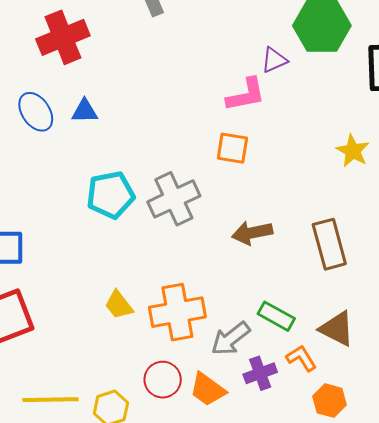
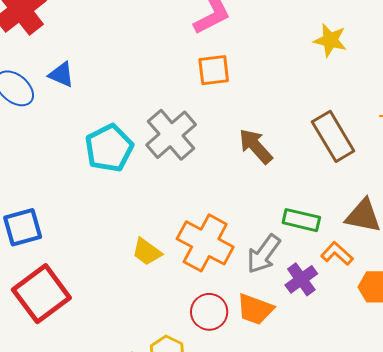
blue triangle: (85, 111) -> (61, 75), turned 40
brown arrow: (252, 233) -> (256, 146), turned 75
orange cross: (177, 312) -> (205, 243), turned -36

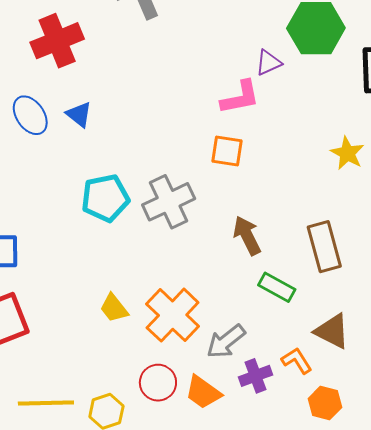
green rectangle: (301, 220) -> (277, 287), moved

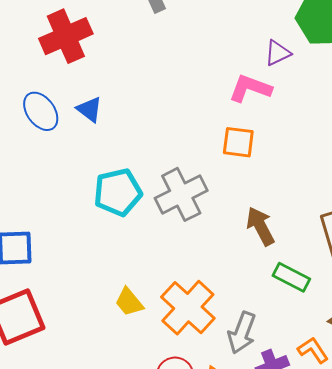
pink L-shape: (240, 97) -> (250, 88), turned -147
gray arrow: (226, 341) -> (242, 333), turned -30

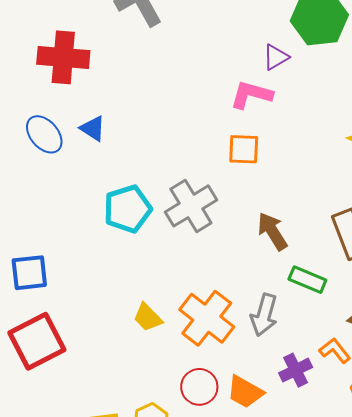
red cross: (66, 36) -> (63, 57), turned 33
gray arrow: (242, 333) -> (264, 315), moved

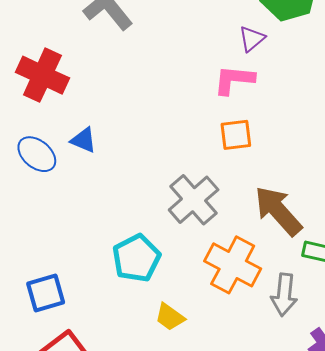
red cross: (63, 57) -> (42, 75), turned 30
cyan pentagon: (128, 209) -> (136, 258), moved
brown arrow: (272, 231) -> (278, 211), size x1.4
orange cross: (207, 318) -> (233, 265), moved

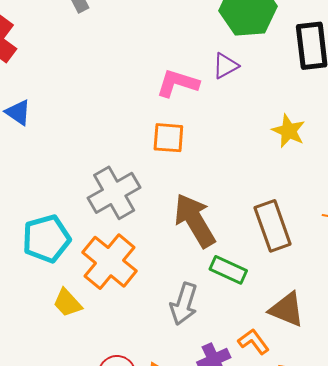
purple triangle: (252, 39) -> (225, 66), moved
orange cross: (233, 265) -> (110, 262), moved

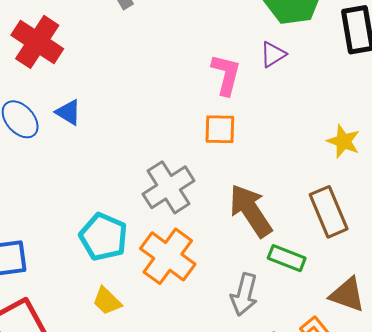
pink L-shape: (178, 83) -> (226, 75), turned 90
yellow star: (289, 131) -> (343, 141), moved
cyan pentagon: (46, 239) -> (103, 237), turned -30
yellow trapezoid: (67, 303) -> (107, 301), moved

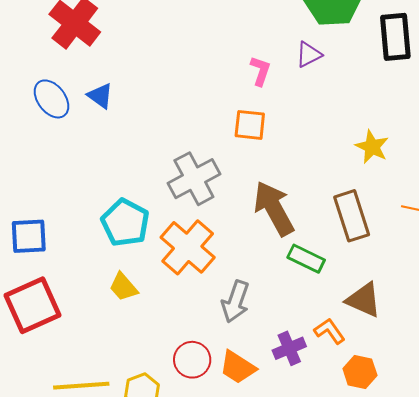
pink L-shape: (226, 75) -> (260, 71), size x0.7
gray arrow: (244, 294) -> (235, 302), moved

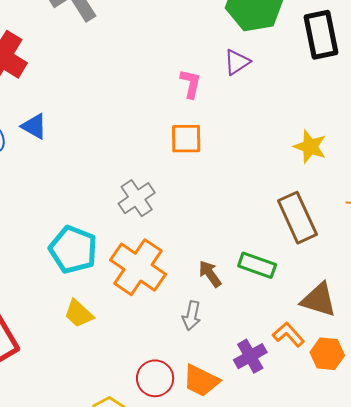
gray cross: (194, 179) -> (137, 198), size x0.7
brown arrow: (274, 208) -> (210, 274), moved, size x0.5
gray arrow: (235, 302) -> (192, 316), size x0.7
orange hexagon: (360, 372) -> (327, 354), moved

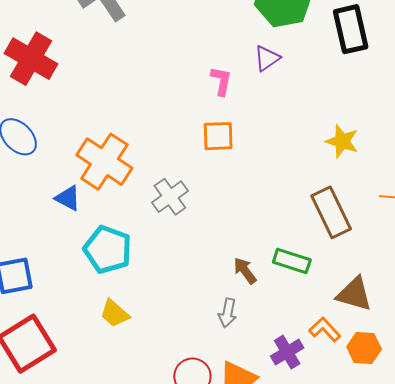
blue triangle: (34, 126) -> (68, 198), moved
orange cross: (138, 267) -> (104, 162), moved

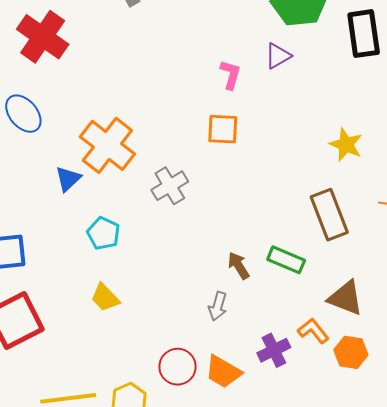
blue triangle: (68, 198) -> (68, 179), turned 44
cyan pentagon: (108, 250) -> (103, 233), size x0.7

